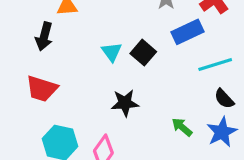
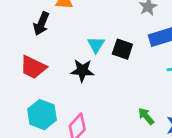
black square: (143, 53) -> (122, 49), turned -30
black star: (125, 103) -> (82, 70), moved

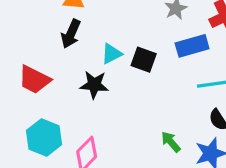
black arrow: (41, 24) -> (71, 34), moved
cyan triangle: (96, 45) -> (112, 54), turned 30

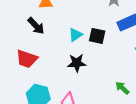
black arrow: (71, 34) -> (36, 26), moved, turned -60
black star: (94, 85) -> (77, 63), moved

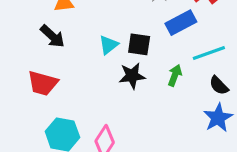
black star: (77, 63) -> (132, 76), moved
green arrow: (122, 88) -> (175, 75), moved, turned 72

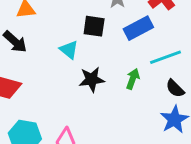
black square: (139, 44) -> (94, 26), moved
cyan triangle: (109, 45) -> (69, 50), turned -42

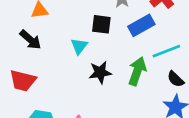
cyan triangle: (69, 50) -> (79, 46), turned 30
green arrow: (133, 79) -> (137, 71), size x1.5

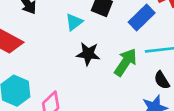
blue rectangle: (141, 25) -> (142, 18), turned -30

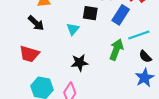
black star: (88, 54) -> (80, 63), moved

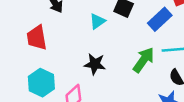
red trapezoid: (29, 54) -> (37, 38), turned 50

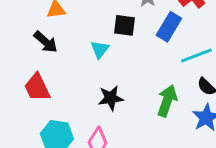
green arrow: (144, 60) -> (167, 101), moved

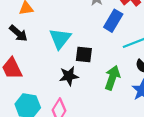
black square: (125, 25) -> (84, 54), moved
cyan triangle: (100, 49) -> (60, 39), size x1.5

